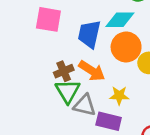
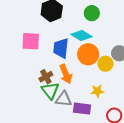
cyan diamond: (120, 20) -> (82, 35), turned 40
orange arrow: (92, 71) -> (66, 74), turned 42
yellow star: (119, 96) -> (97, 91), moved

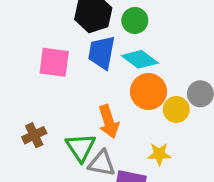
green circle: (92, 13) -> (135, 20), moved
blue trapezoid: (61, 48) -> (102, 53), moved
brown cross: (46, 77) -> (34, 135), moved

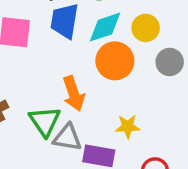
cyan diamond: (140, 59) -> (105, 27), turned -54
yellow circle: (176, 110) -> (146, 28), moved

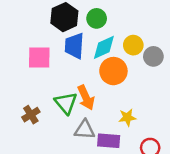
gray circle: (170, 62) -> (153, 56), moved
green triangle: (45, 121) -> (66, 103), moved

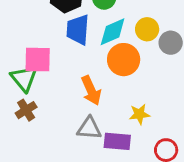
pink square: (39, 57) -> (38, 60), moved
green triangle: (66, 103) -> (24, 79), moved

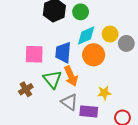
blue trapezoid: (78, 30) -> (63, 53), moved
green triangle: (24, 79) -> (52, 79), moved
gray triangle: (89, 128) -> (69, 102), turned 30

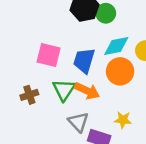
green circle: (81, 12) -> (106, 13), moved
orange arrow: (71, 76) -> (87, 91), turned -54

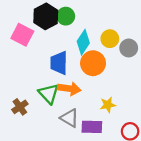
cyan diamond: (116, 46) -> (83, 42), turned -30
pink square: (49, 55) -> (22, 35), moved, turned 30

